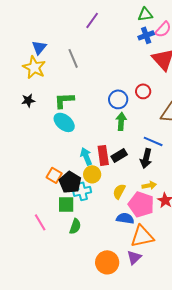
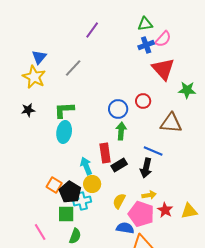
gray line: (73, 58) -> (73, 68), turned 66
cyan ellipse: (64, 122) -> (64, 132), turned 60
red rectangle: (103, 155) -> (105, 153), moved

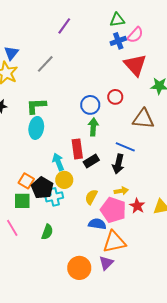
green square: (66, 214) -> (22, 201), moved

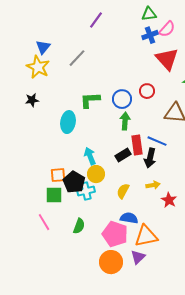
green L-shape: (36, 106) -> (90, 100), moved
red rectangle: (77, 149) -> (137, 145), moved
orange square: (26, 181) -> (58, 175), turned -35
pink pentagon: (113, 210) -> (115, 234), moved

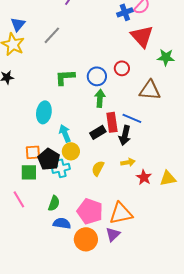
cyan ellipse: (68, 122) -> (44, 112), moved
blue semicircle: (129, 218) -> (62, 223), moved

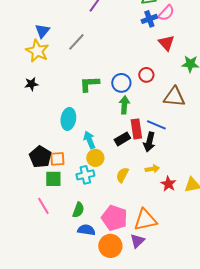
red triangle: (142, 36) -> (166, 43), size x0.7
black pentagon: (49, 159) -> (40, 157), moved

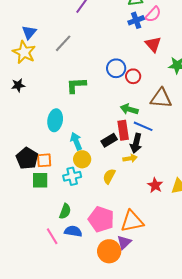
blue circle: (121, 83) -> (116, 68), moved
green arrow: (124, 105) -> (129, 109), moved, turned -78
yellow arrow: (152, 169) -> (130, 158), moved
pink line: (43, 206) -> (52, 236), moved
orange circle: (110, 246) -> (109, 251), moved

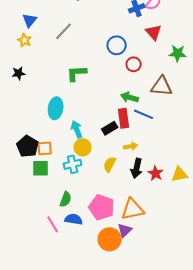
yellow star: (24, 52) -> (25, 40), size x0.6
blue circle: (116, 68) -> (117, 45), moved
black arrow: (136, 143) -> (137, 168), moved

